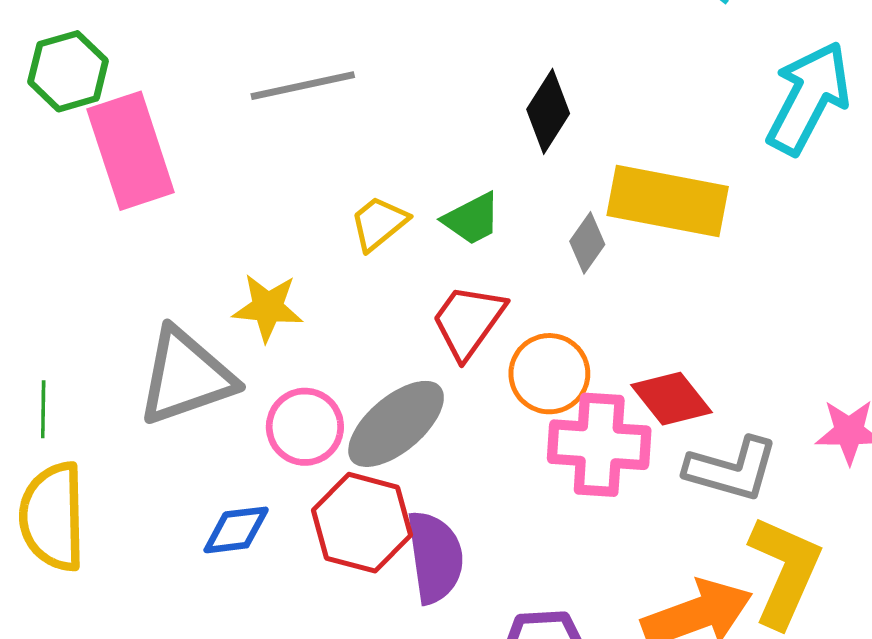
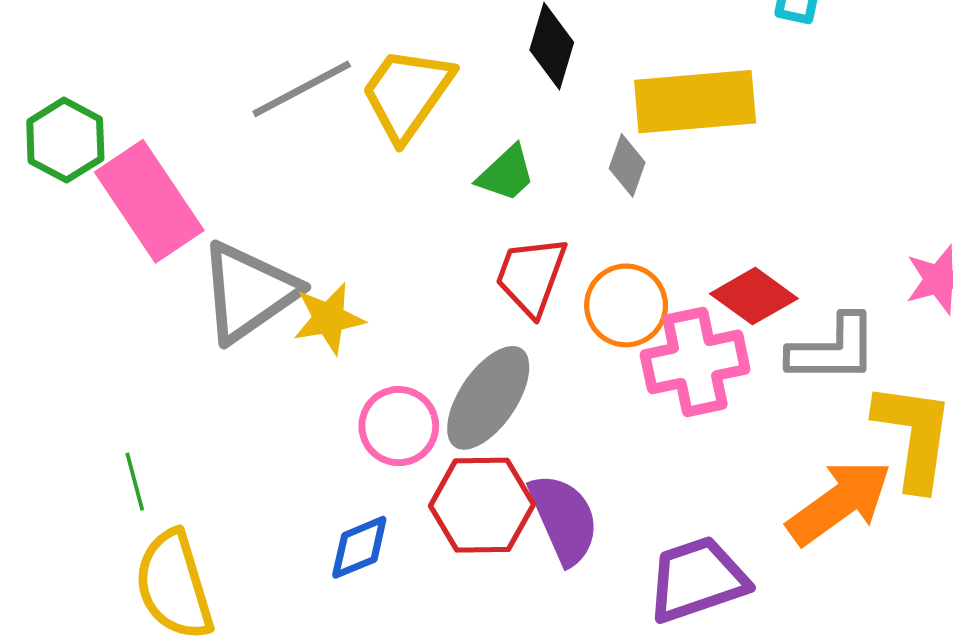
yellow trapezoid: (379, 223) -> (407, 94), moved, size x1.6
gray triangle: (186, 377) -> (248, 292), moved

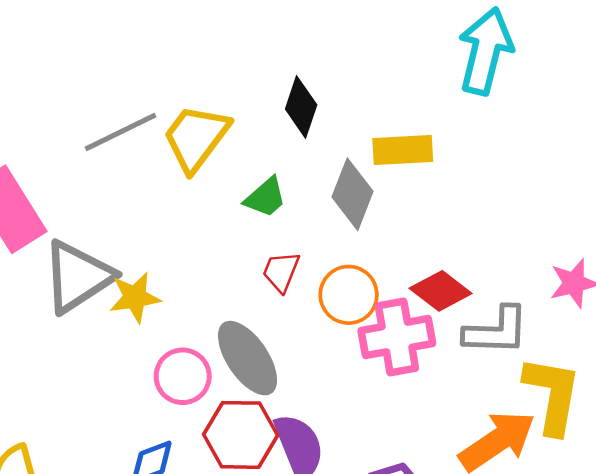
yellow rectangle: (695, 102) -> (403, 150), size x0.7
gray diamond: (627, 165) -> (353, 194), size x1.6
red trapezoid: (531, 276) -> (281, 272), size x0.7
gray ellipse: (488, 398) -> (248, 358), turned -70

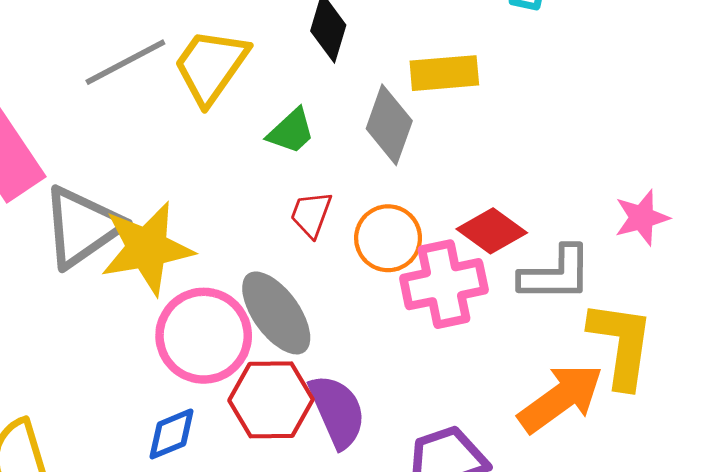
yellow star: (135, 297) -> (147, 248), size x1.6
pink circle: (183, 376) -> (204, 336), size x1.5

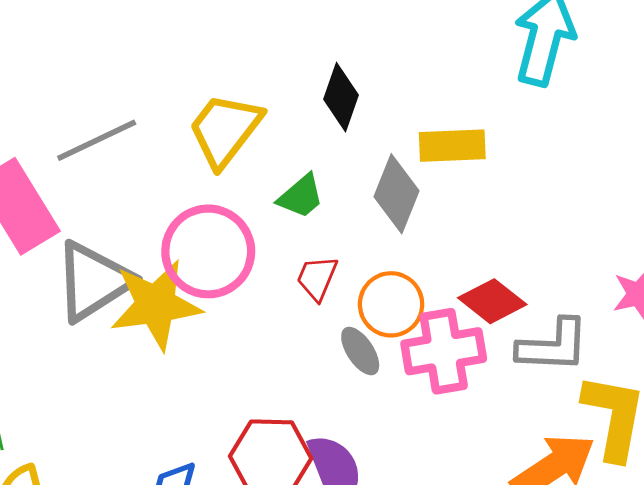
gray line: (125, 62) -> (97, 140), moved
gray ellipse: (276, 313) -> (360, 351), moved, size x0.6
pink circle: (204, 336) -> (208, 251), moved

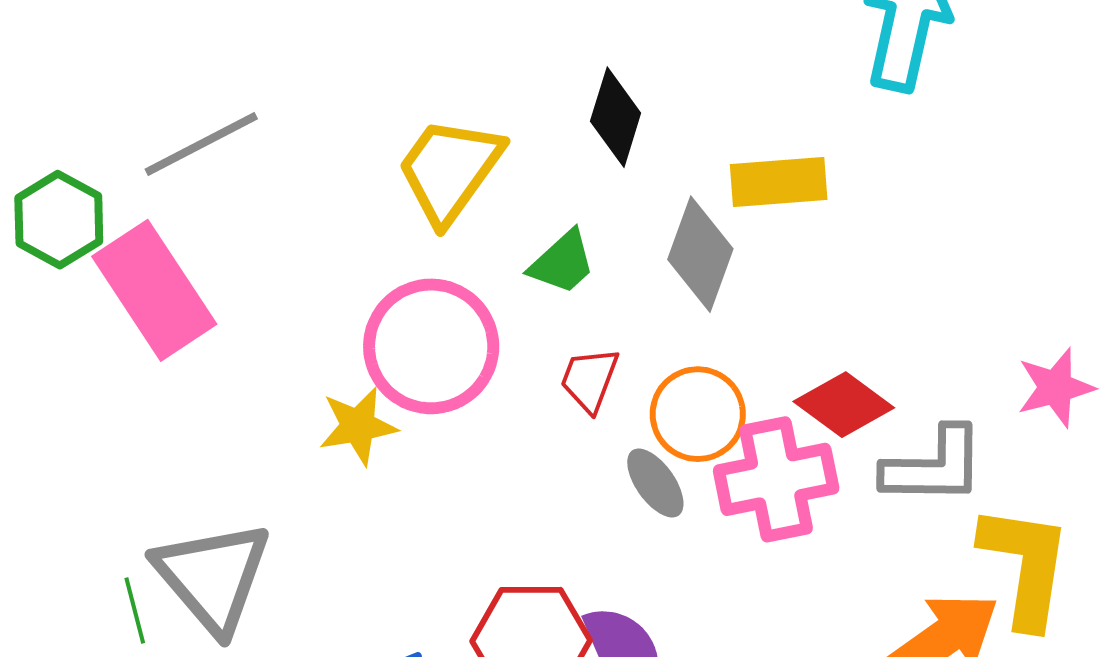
gray line: (97, 140) -> (201, 144), moved
gray triangle: (93, 281) -> (213, 577), moved, turned -36
yellow star: (156, 305) -> (358, 426), size x0.6

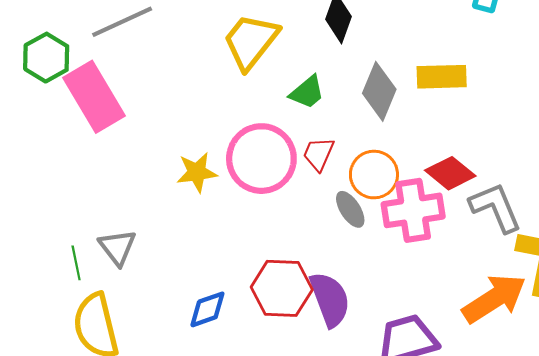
yellow rectangle: (779, 182) -> (442, 77), moved
pink circle: (431, 346) -> (261, 159), moved
gray L-shape: (934, 466) -> (496, 207), turned -116
gray triangle: (213, 577) -> (117, 247), size x0.6

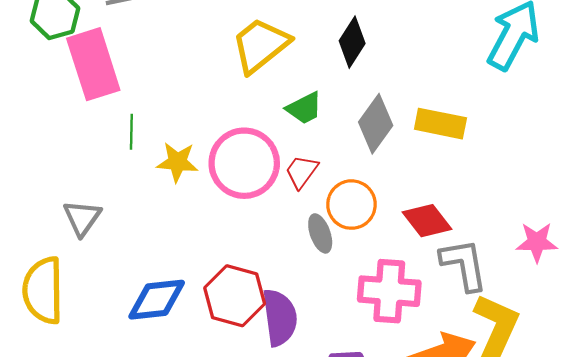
pink cross: (413, 210) -> (389, 291), moved
green line: (76, 263) -> (131, 132), moved
blue diamond: (207, 309) -> (157, 300), size x1.4

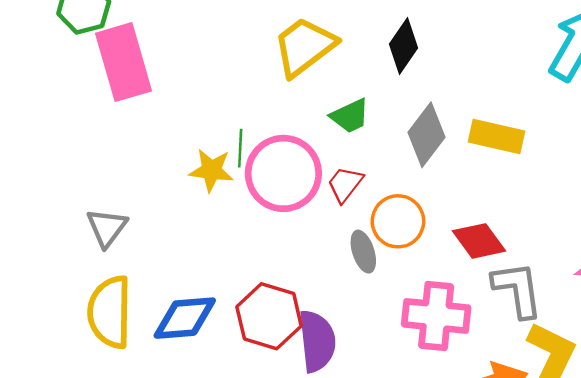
green line: (131, 132) -> (240, 148), moved
yellow semicircle: (43, 290) -> (110, 312), moved

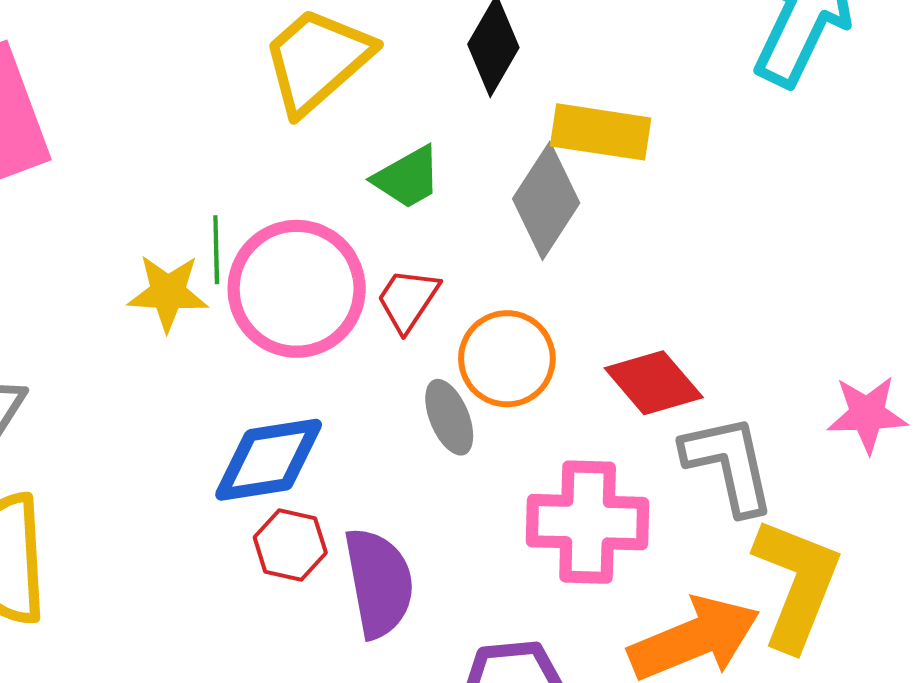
yellow rectangle: (496, 137) -> (601, 132), moved
red hexagon: (269, 316) -> (290, 545), size x0.6
blue diamond: (185, 318) -> (269, 460), moved

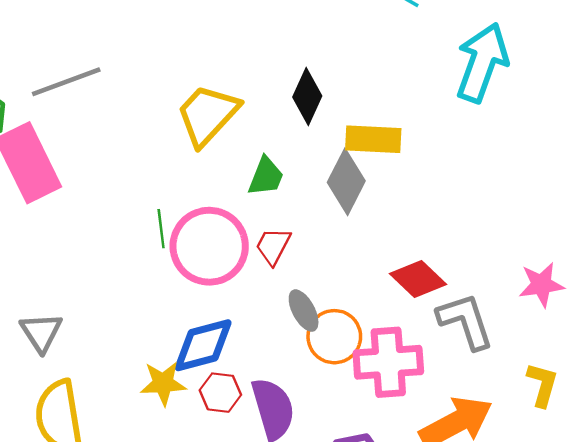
green trapezoid: (407, 178) -> (266, 176), turned -33
yellow star: (168, 293) -> (163, 383), moved
orange circle: (507, 359) -> (334, 337), moved
yellow L-shape: (796, 584) -> (542, 385), moved, size x0.6

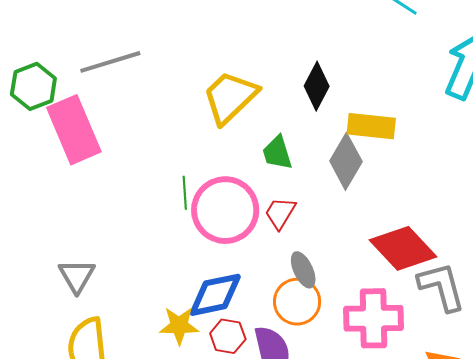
green trapezoid: (266, 176) -> (277, 153), turned 138
red diamond: (418, 279) -> (403, 248), size x1.4
orange circle: (334, 337) -> (297, 302), moved

